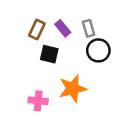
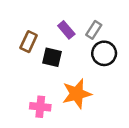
gray rectangle: (89, 28) -> (94, 30), turned 49
brown rectangle: (37, 30) -> (29, 42), moved

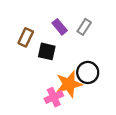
black circle: (104, 53) -> (88, 72), moved
pink cross: (40, 107) -> (54, 97), moved, turned -30

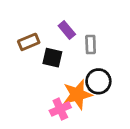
gray rectangle: (84, 27) -> (91, 45), moved, turned -35
brown rectangle: (26, 37) -> (29, 42), turned 42

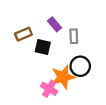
pink cross: (60, 109) -> (49, 89), turned -35

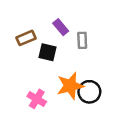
black circle: (80, 66) -> (89, 92), moved
pink cross: (49, 89) -> (37, 99), moved

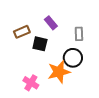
gray rectangle: (82, 40) -> (79, 34), moved
black circle: (89, 92) -> (73, 58), moved

